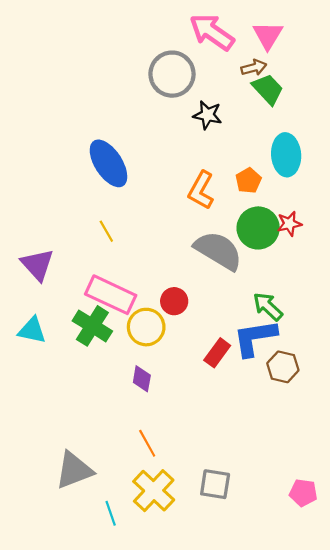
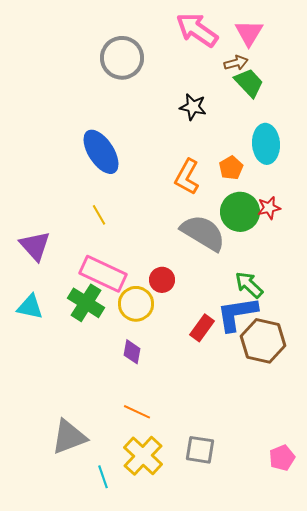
gray circle: (172, 74) -> (122, 58), moved
brown hexagon: (283, 367) -> (263, 341), size x1.5
orange line: (147, 443) -> (137, 412), turned -36
pink pentagon: (303, 493) -> (282, 458), turned -30

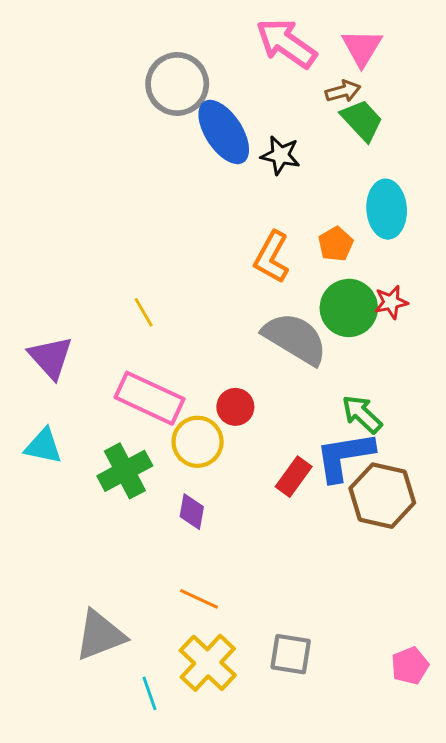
blue ellipse: (101, 152) -> (224, 132), moved
green cross: (86, 303) -> (125, 471), moved, turned 30

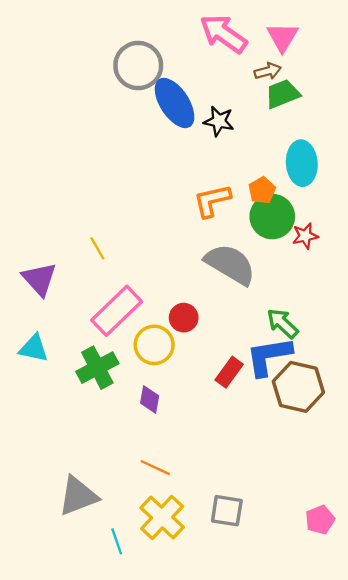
green trapezoid: (362, 120) -> (282, 94), turned -69
orange L-shape: (272, 257) -> (212, 201), turned 48
green circle: (349, 308) -> (272, 217), moved
yellow line: (144, 312) -> (97, 248), moved
pink rectangle: (150, 398) -> (117, 311), turned -69

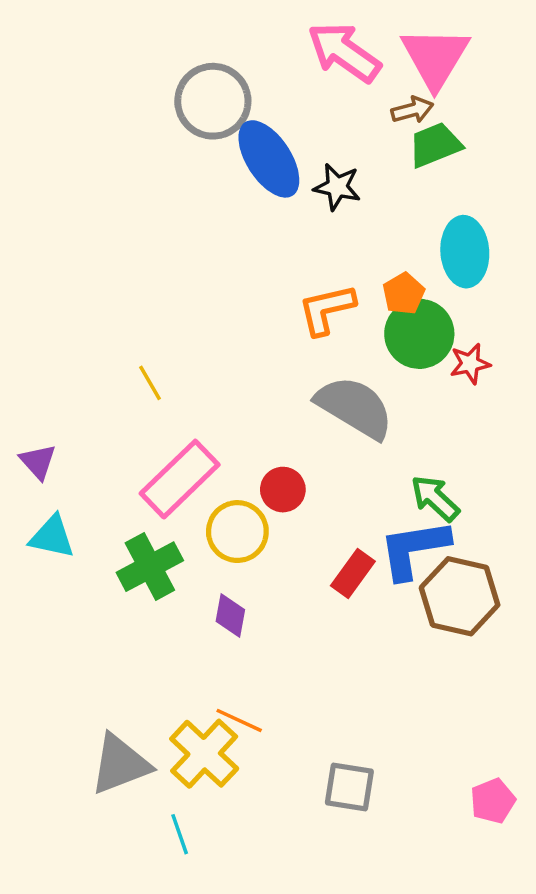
pink triangle: (282, 37) -> (435, 57), size x1.4
purple triangle: (39, 279) -> (38, 462), moved, size x0.7
yellow cross: (162, 518) -> (204, 754), moved

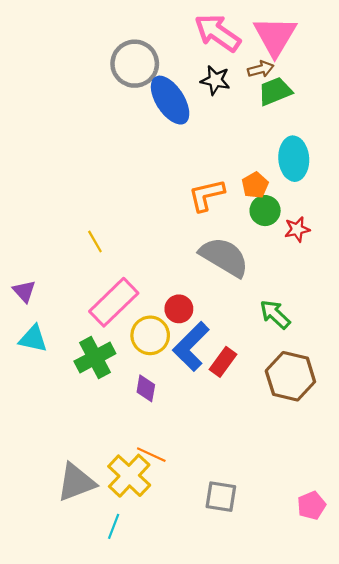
black star: (337, 187) -> (215, 80), moved
green circle: (419, 334) -> (265, 211), size x0.7
blue L-shape: (414, 549) -> (191, 346), moved, turned -36
cyan line: (180, 834) -> (114, 526), turned 40

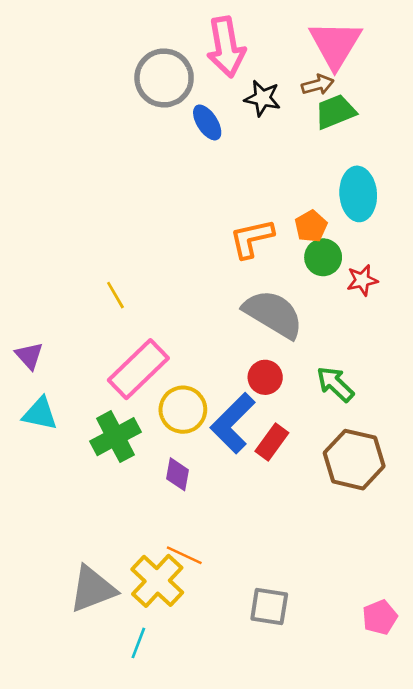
pink arrow: (218, 33) -> (226, 47), moved, turned -135
blue ellipse: (170, 100) -> (207, 122), size x0.6
red circle: (179, 309) -> (265, 377), moved

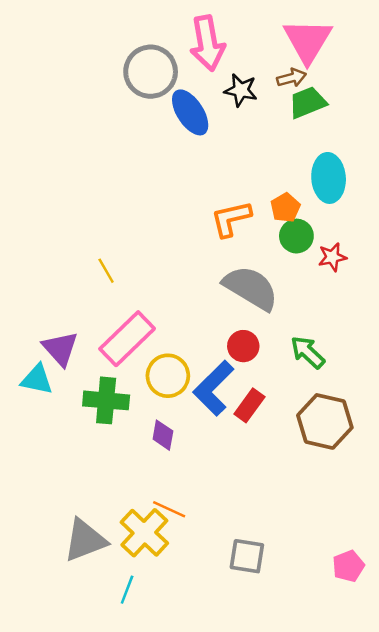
blue ellipse: (207, 122) -> (190, 112), size x1.4
purple triangle: (29, 356) -> (60, 349), moved, size x1.4
green cross: (115, 437) -> (106, 400), turned 33

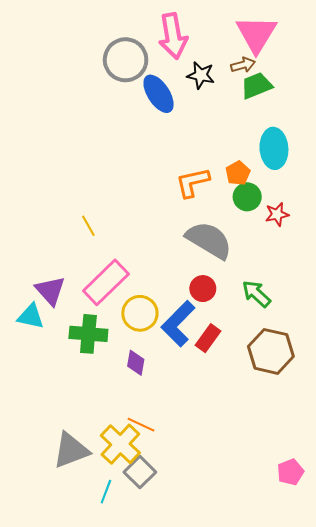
gray square: (247, 556) -> (140, 472), moved, turned 36

